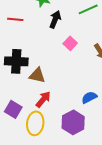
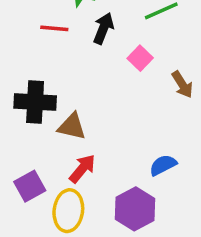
red line: (15, 19) -> (54, 28), moved
pink square: (70, 43) -> (140, 58), moved
purple square: (13, 109) -> (30, 186), turned 30

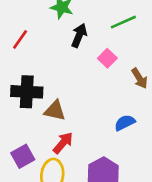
red line: (54, 28) -> (20, 39), moved, turned -60
blue semicircle: (163, 165) -> (125, 123), moved

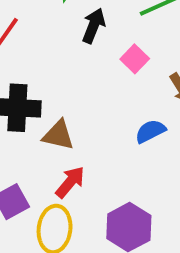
blue semicircle: (125, 123) -> (150, 131), moved

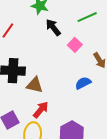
black arrow: (94, 26) -> (53, 27), turned -60

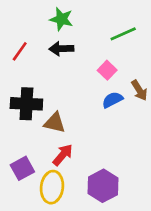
black arrow: (53, 27) -> (61, 49), moved, turned -54
blue semicircle: (83, 83) -> (112, 100), moved

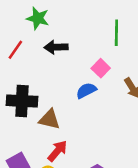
green star: (61, 19) -> (38, 18), moved
green line: (123, 34) -> (116, 33), turned -65
blue semicircle: (112, 100) -> (86, 90), moved

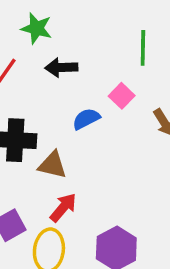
blue semicircle: (86, 90) -> (86, 119), moved

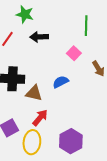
blue semicircle: (86, 119) -> (61, 82), moved

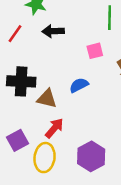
pink square: (74, 53) -> (95, 51), turned 32

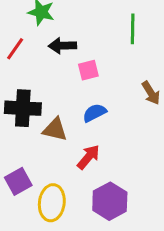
pink square: (95, 51) -> (88, 70), moved
red arrow: (54, 128) -> (88, 157), moved

